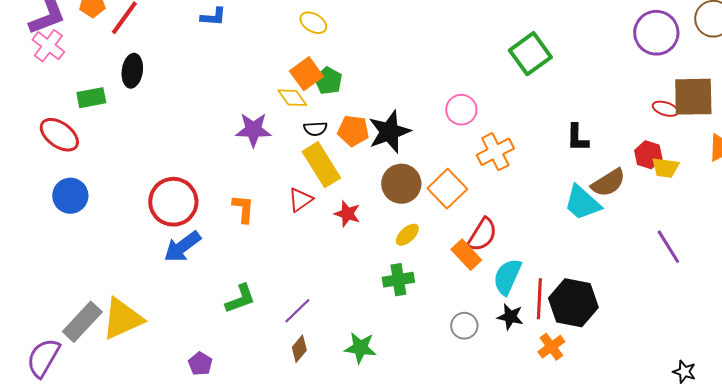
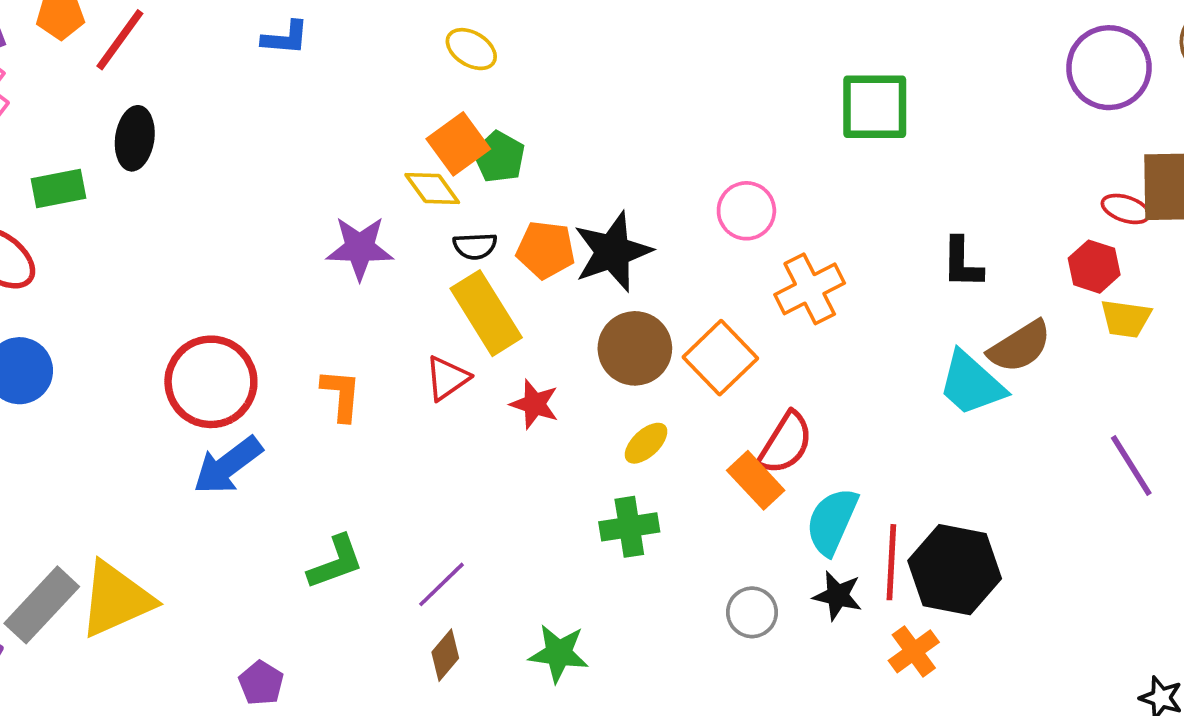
green square: (530, 54) -> (875, 107), turned 36
red hexagon: (648, 155) -> (1094, 267), moved

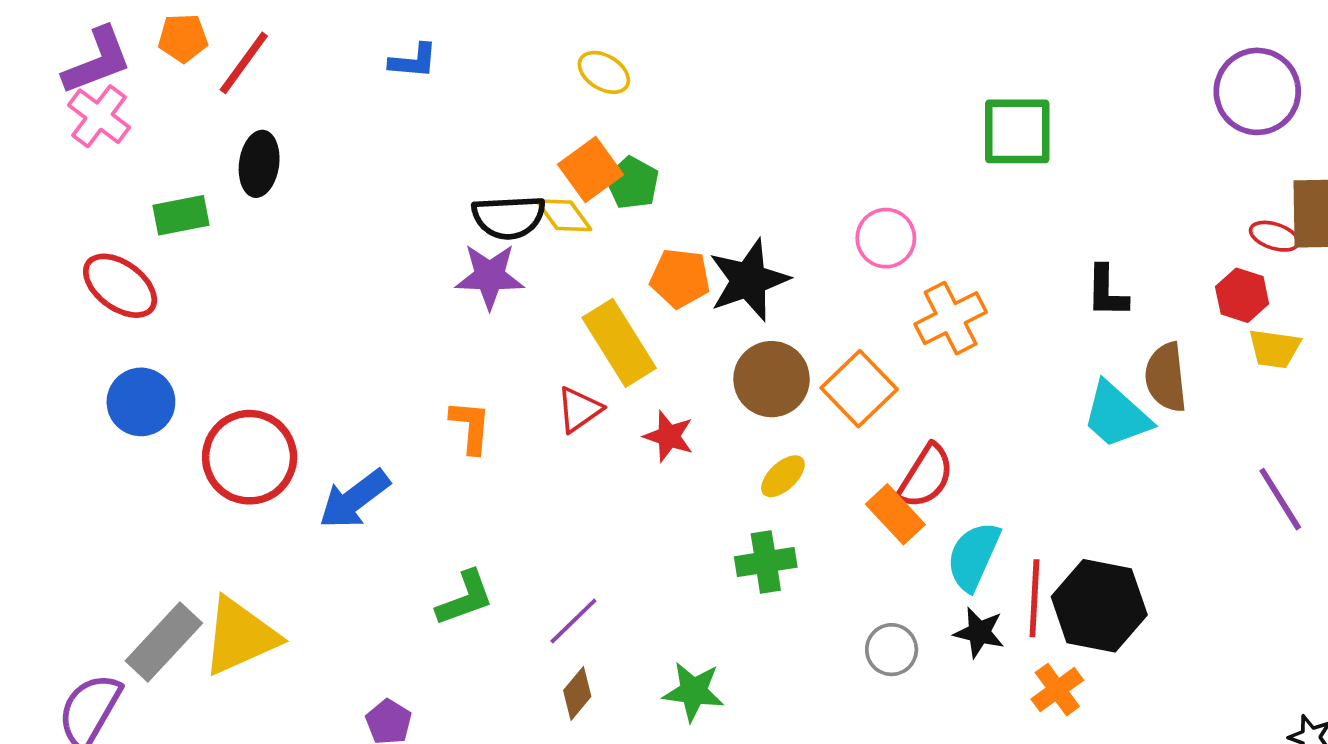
black semicircle: (475, 246) -> (509, 217), moved, size x1.6
brown semicircle: (1020, 347) -> (1166, 377), turned 116
red circle: (211, 382) -> (250, 457), moved

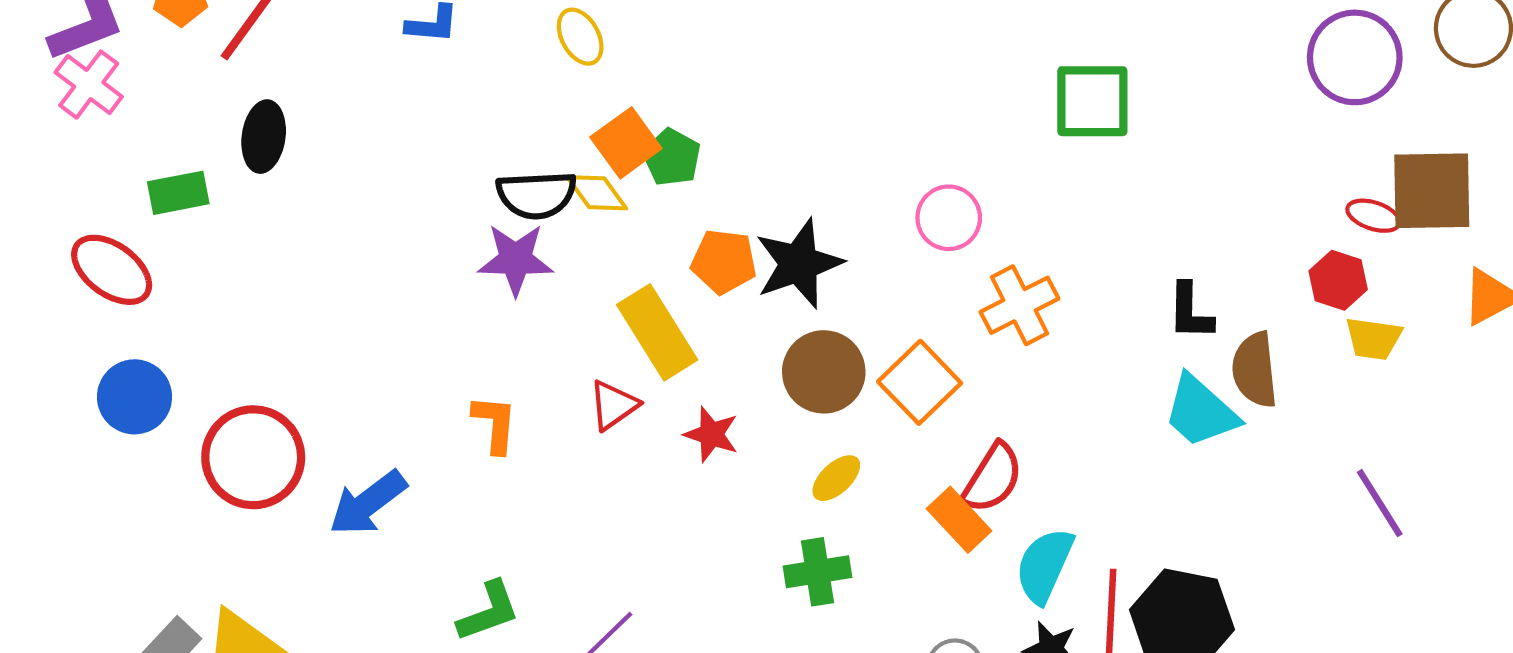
yellow ellipse: (604, 72) -> (580, 37), moved, turned 30
black L-shape: (1107, 291) -> (1190, 311), moved

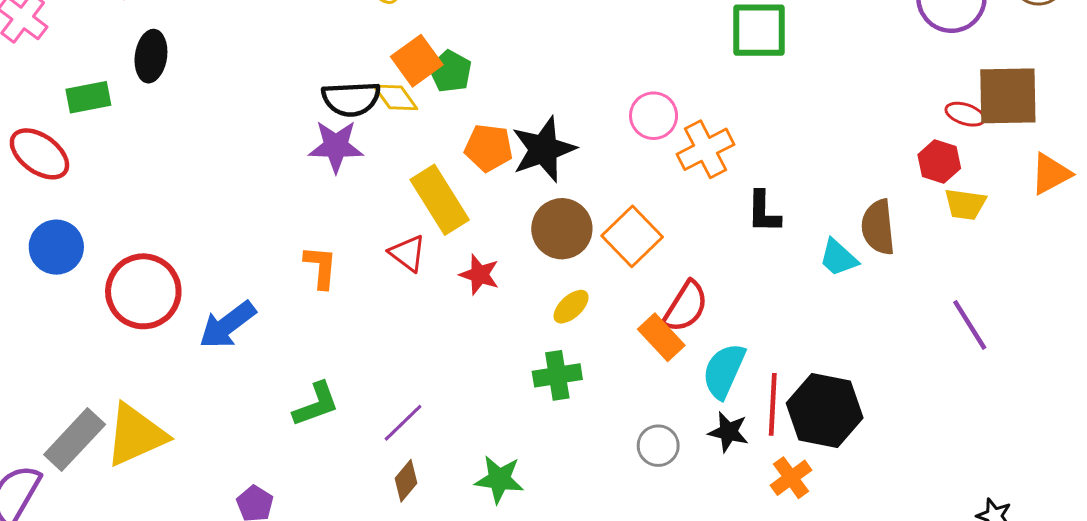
orange cross: (1019, 305) -> (706, 149), moved
black L-shape: (1190, 311) -> (764, 212), moved
red triangle: (613, 405) -> (408, 253), turned -48
cyan trapezoid: (1201, 411) -> (838, 258), size x0.7

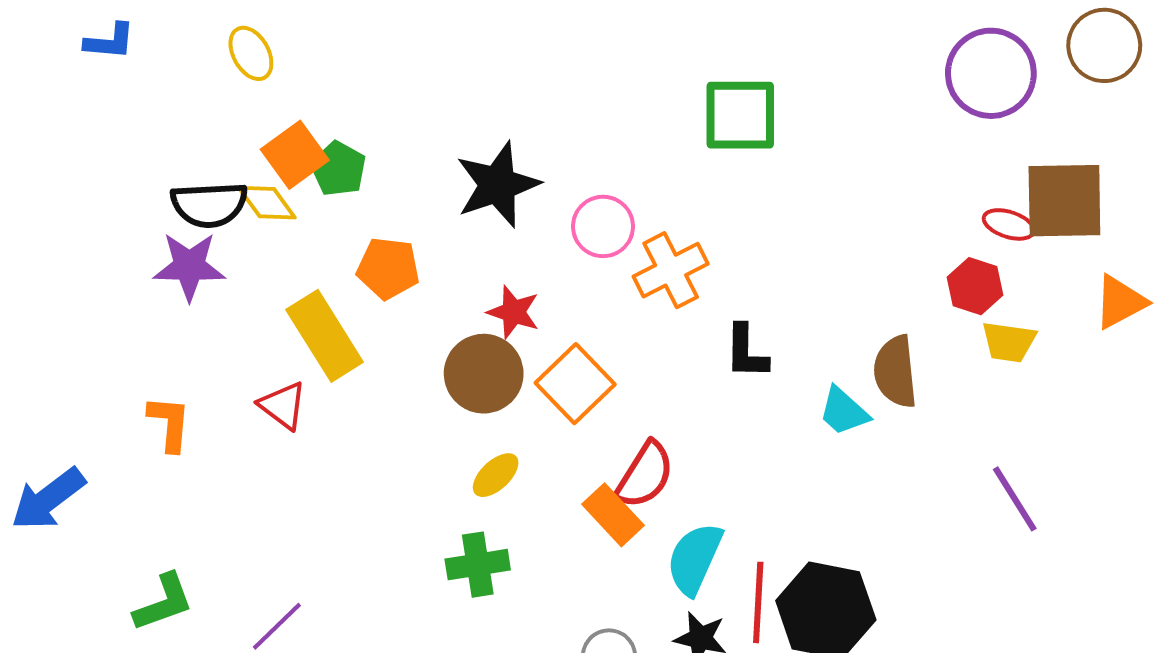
black star: (544, 149) -> (498, 185), moved
red star: (479, 275) -> (513, 312), moved

